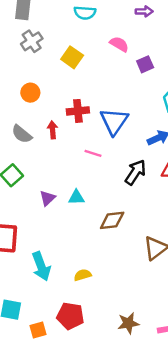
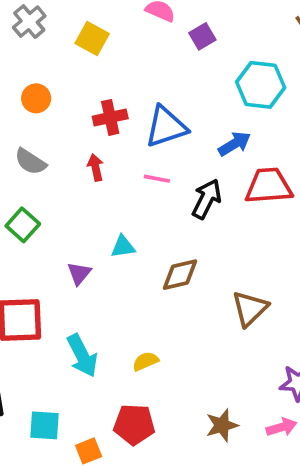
blue triangle: (114, 121) -> (166, 127), turned 44
red arrow: (53, 130) -> (96, 167), moved
pink line: (93, 153) -> (157, 179), moved
purple triangle: (47, 198) -> (79, 273), moved

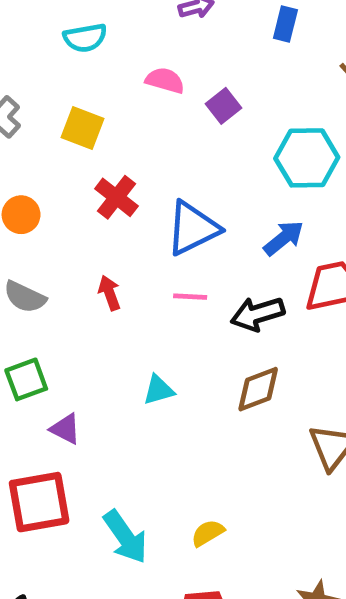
red cross: (110, 117) -> (116, 197), moved, turned -32
black arrow: (207, 199) -> (258, 314), turned -126
green square: (23, 225) -> (26, 379), turned 36
purple triangle: (79, 273) -> (65, 429), moved, turned -35
brown diamond: (180, 275) -> (258, 389), moved

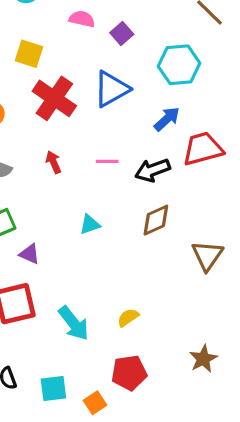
red cross: (116, 197) -> (54, 98), size x1.5
blue triangle: (193, 228) -> (111, 89), moved

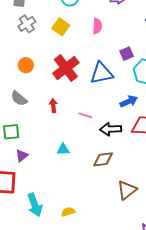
pink semicircle: (82, 19) -> (97, 26), turned 63
purple square: (122, 34) -> (127, 54), moved
yellow square: (29, 54) -> (61, 27), moved
purple triangle: (30, 254) -> (22, 156), turned 40

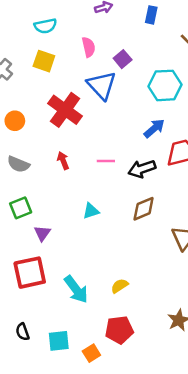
purple square: (127, 54) -> (123, 59), moved
blue triangle: (101, 73) -> (102, 85), moved, turned -45

